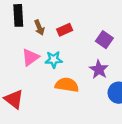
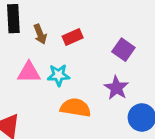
pink triangle: (30, 57) -> (29, 72), turned 36

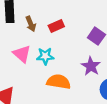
pink triangle: (29, 72) -> (22, 54), turned 42

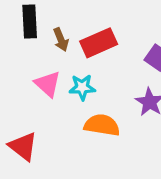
red rectangle: (56, 26) -> (99, 43), size x1.5

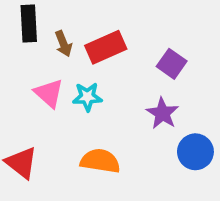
orange semicircle: (102, 125) -> (100, 161), moved

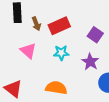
cyan star: (87, 97) -> (61, 53), moved

